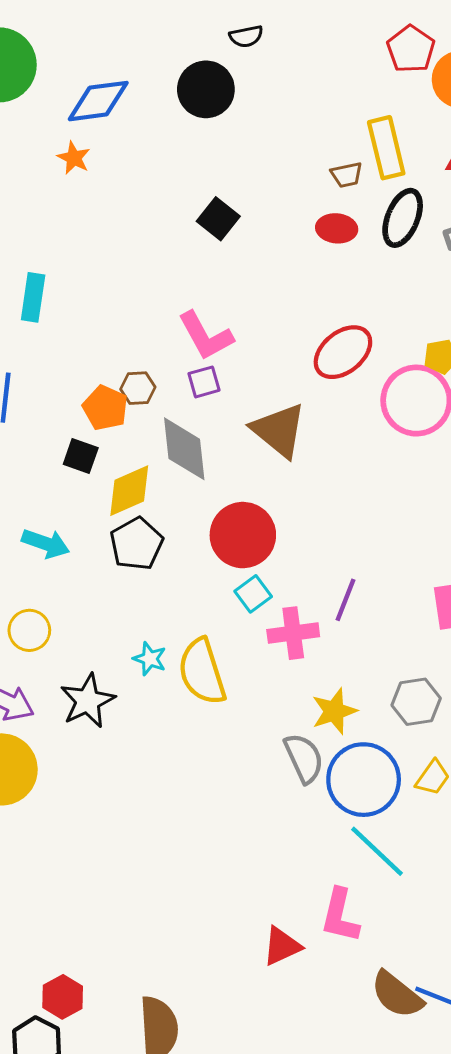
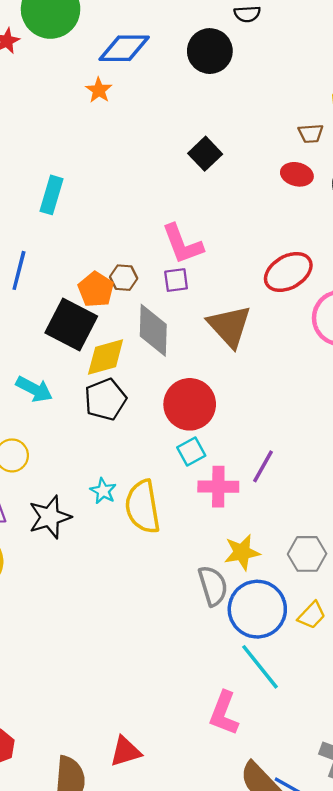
black square: (81, 456) -> (71, 324), size x1.8
red triangle: (282, 946) -> (126, 751), moved

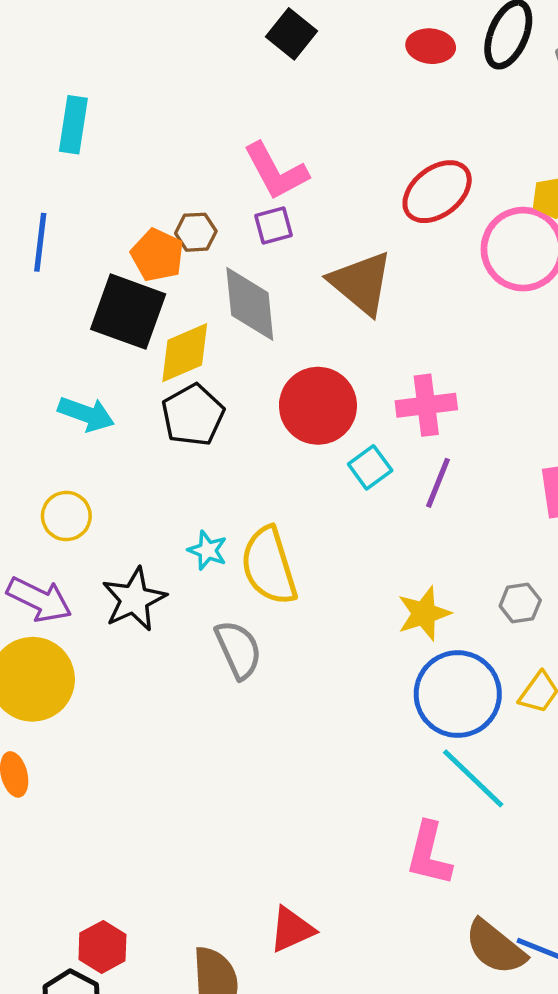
cyan square: (191, 451) -> (370, 467), moved
pink cross: (218, 487) -> (426, 405), moved
gray hexagon: (307, 554) -> (520, 603), size x0.7
gray semicircle: (213, 586) -> (238, 650), moved

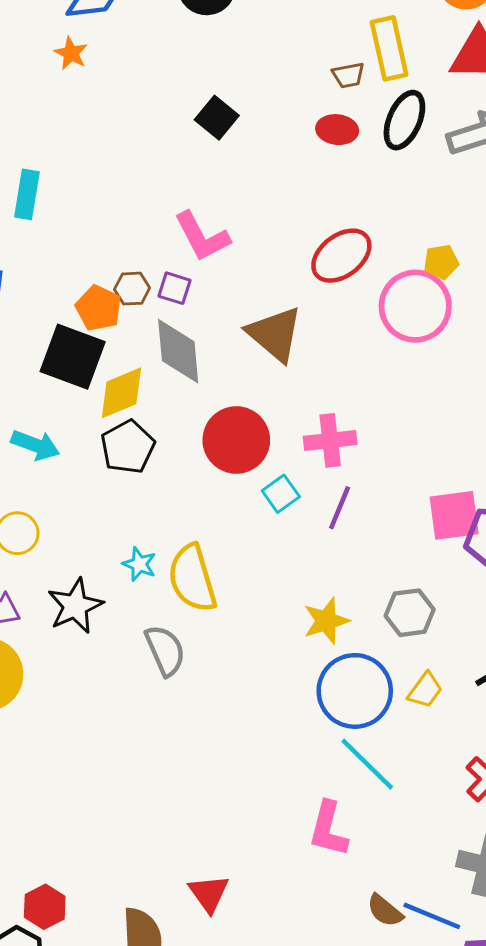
purple square: (274, 226) -> (175, 288), moved, turned 32
gray hexagon: (520, 603) -> (410, 613), size x1.4
red triangle: (292, 929) -> (209, 893), turned -42
brown semicircle: (495, 947) -> (385, 911), size x0.7

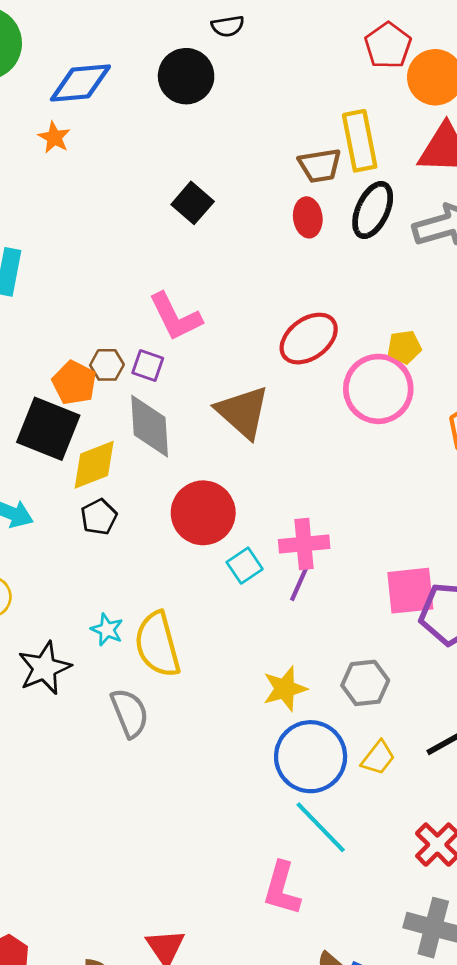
brown trapezoid: (348, 75) -> (320, 166), size x1.4
red ellipse: (337, 130) -> (308, 217), turned 75
pink cross: (330, 440) -> (304, 544), moved
black pentagon: (128, 447) -> (99, 517), size x0.7

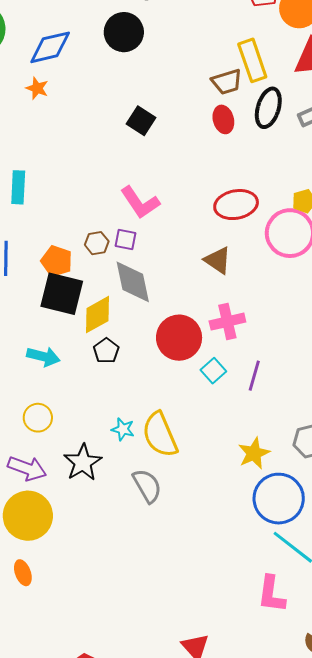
red ellipse: (309, 339) -> (236, 205), turned 33
orange pentagon: (74, 383) -> (57, 261), moved
brown triangle: (243, 412) -> (218, 260), moved, size x0.7
pink cross: (304, 544) -> (227, 322), moved

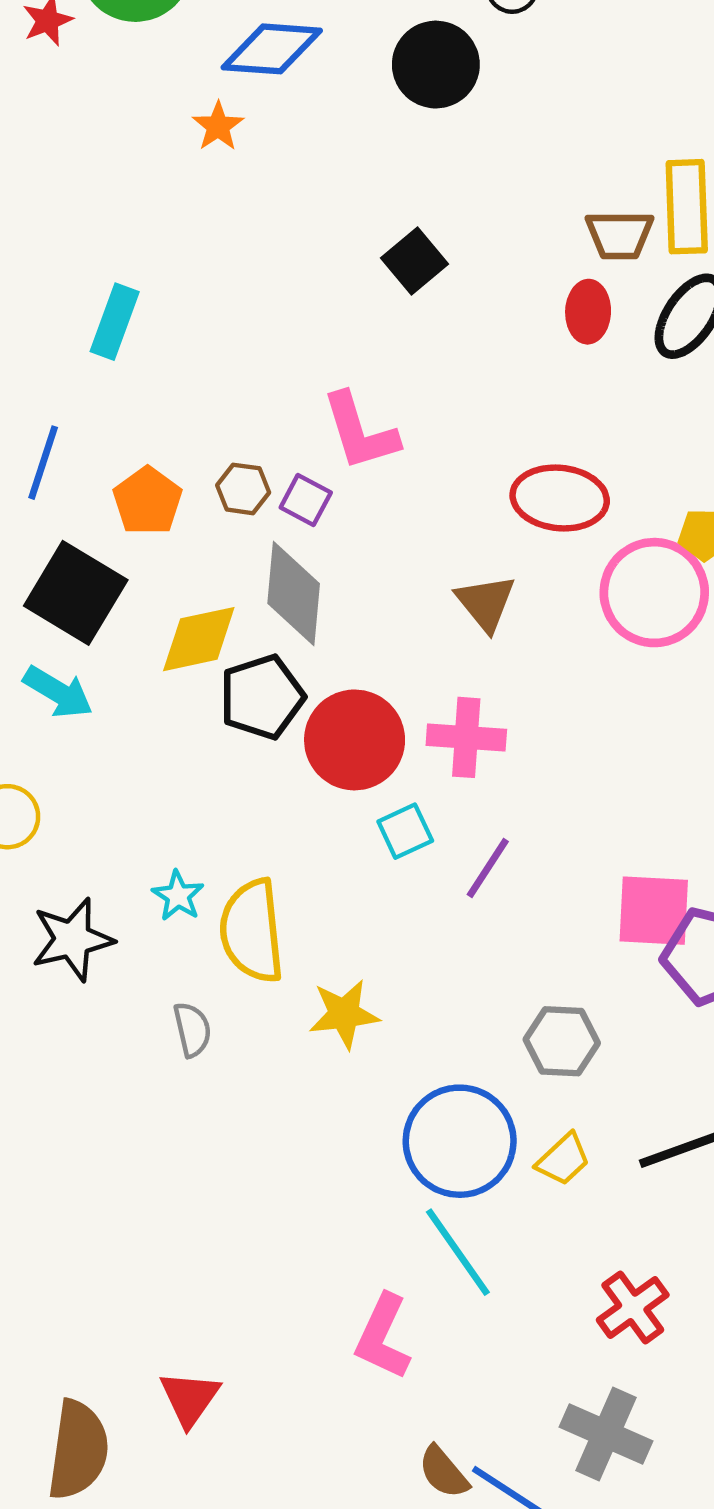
black square: (62, 294) -> (76, 593), moved
black pentagon: (106, 351) -> (262, 697), moved, size x1.5
yellow star: (254, 453) -> (344, 1014), moved
gray semicircle: (147, 486) -> (192, 1030), size x0.7

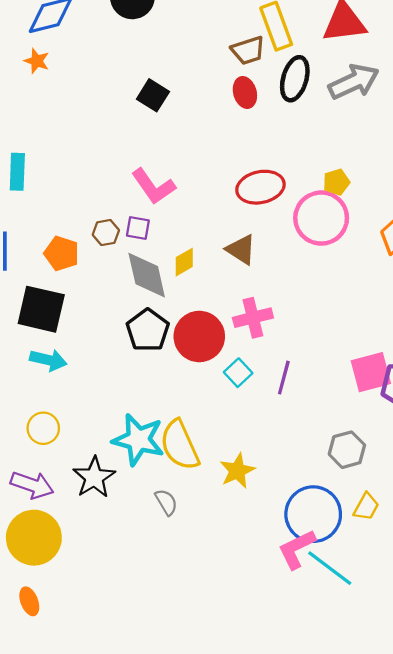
yellow diamond: (199, 639) -> (184, 262), moved, size x0.7
cyan star: (178, 896) -> (138, 440), size x2.0
pink L-shape: (383, 1337) -> (297, 549), moved, turned 57

